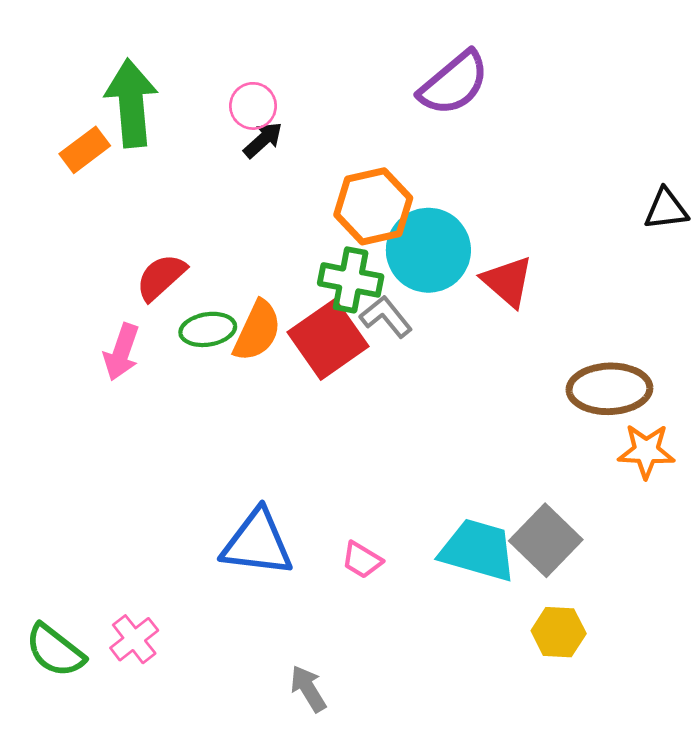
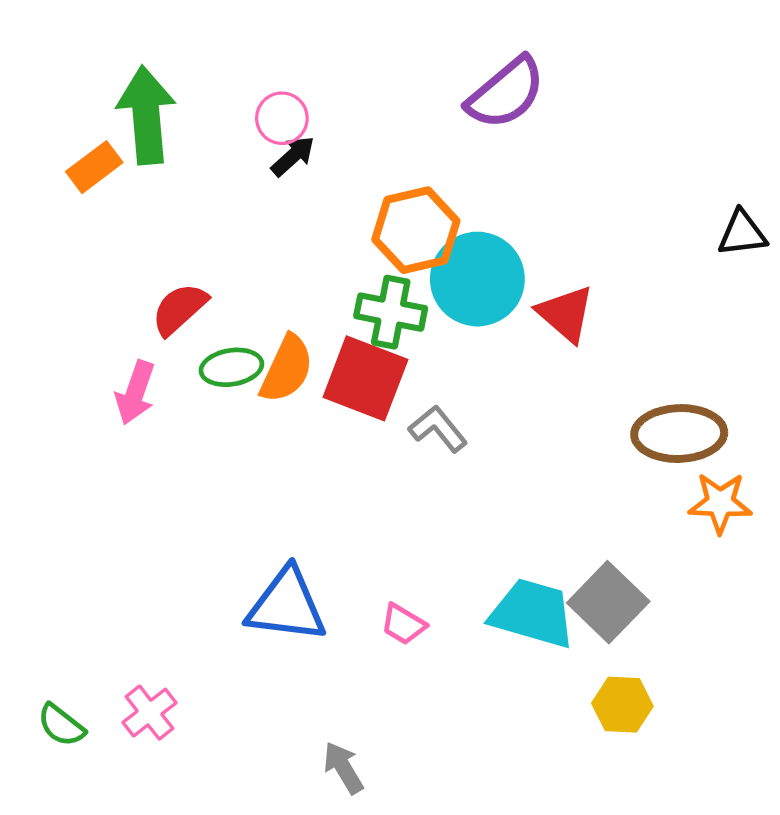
gray L-shape: (386, 317) -> (438, 429), moved
red square: (328, 339) -> (365, 378), turned -34
green semicircle: (55, 651) -> (61, 725), size x0.7

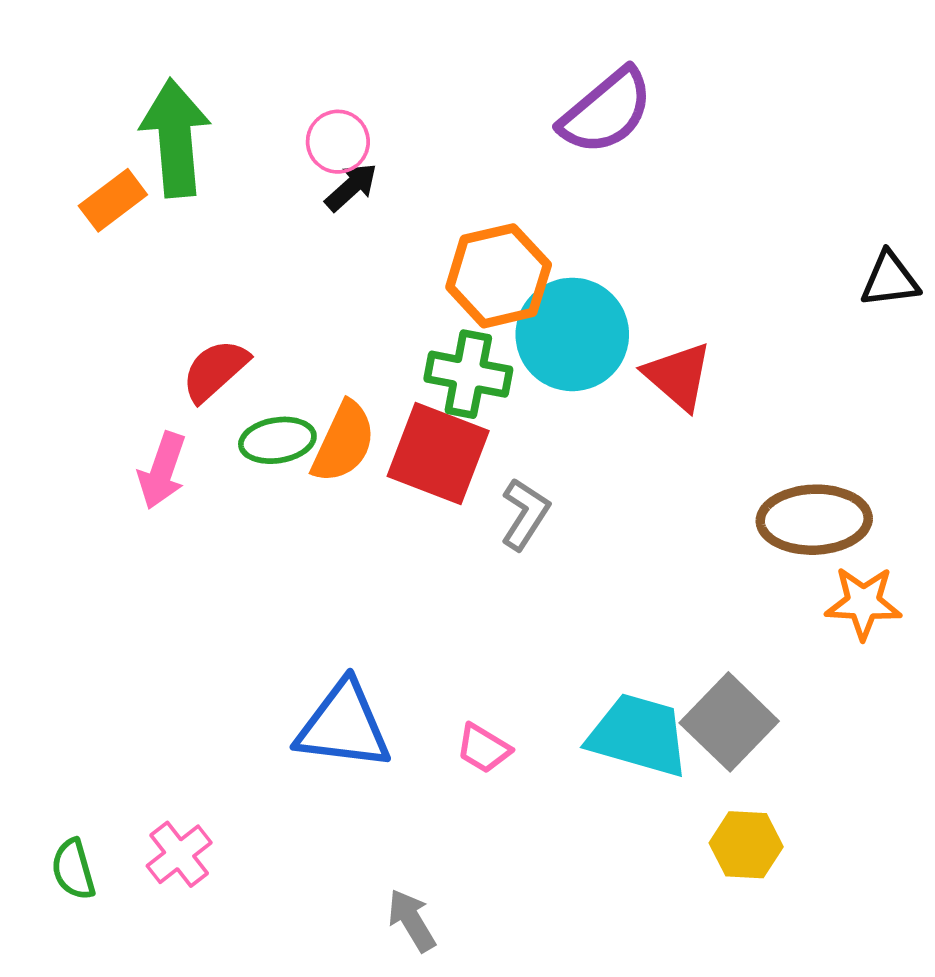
gray L-shape: (438, 429) -> (525, 514), turned 72
green semicircle: (61, 725) -> (73, 869), turned 36

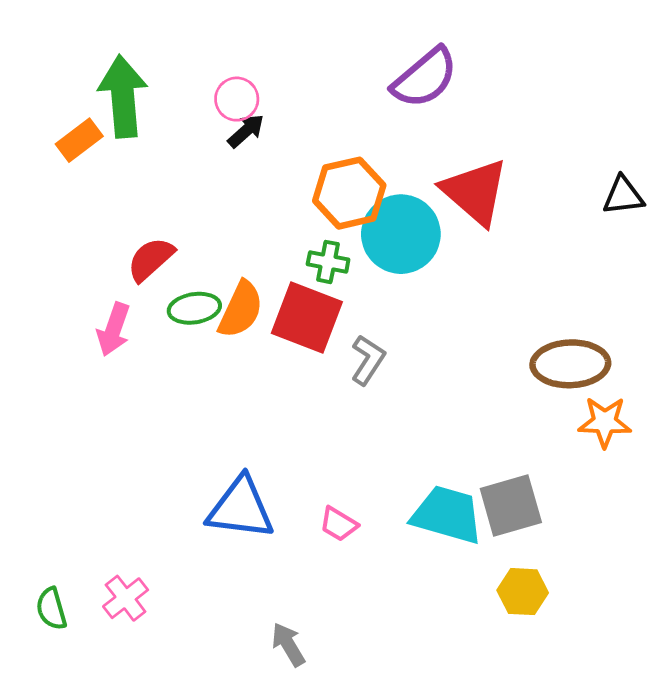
green cross: (468, 374) -> (328, 262), size x0.7
red triangle: (678, 376) -> (475, 192), moved, size x1.4
gray square: (729, 722) -> (511, 506), turned 30

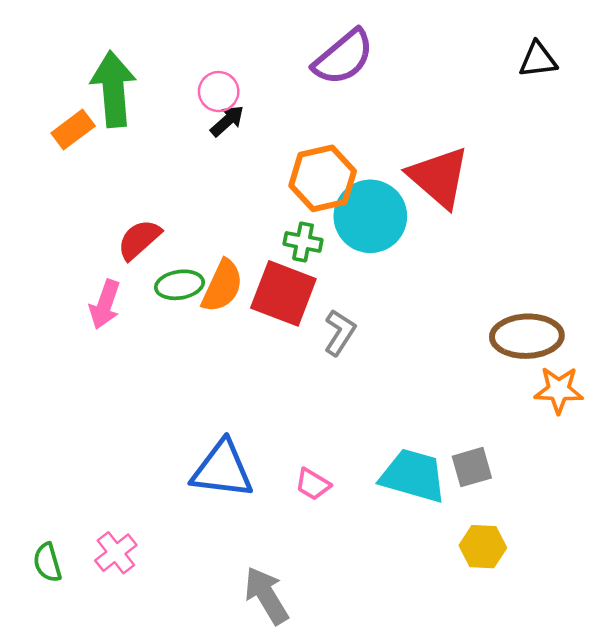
purple semicircle: (425, 78) -> (343, 57), moved
black triangle: (623, 196) -> (538, 60), moved
gray square: (511, 506) -> (472, 467), size x0.7
gray arrow: (288, 645) -> (266, 596), size x1.4

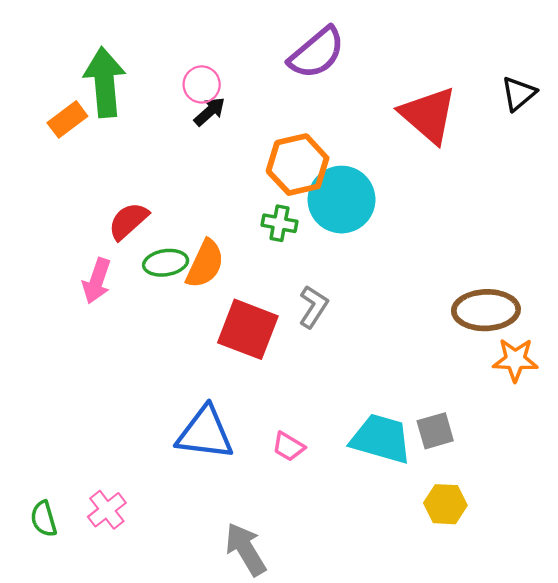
black triangle: (538, 60) -> (519, 94), moved, turned -33
red triangle: (439, 177) -> (428, 115), moved
red square: (283, 293) -> (248, 329), moved

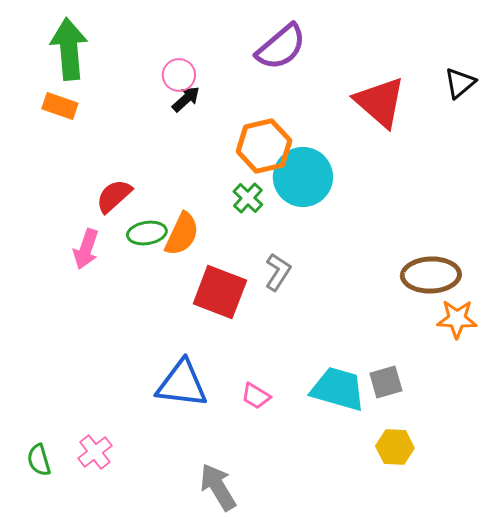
green arrow: (105, 82) -> (69, 49), moved
orange rectangle: (67, 119) -> (60, 106), turned 56
green cross: (279, 223) -> (248, 198), turned 32

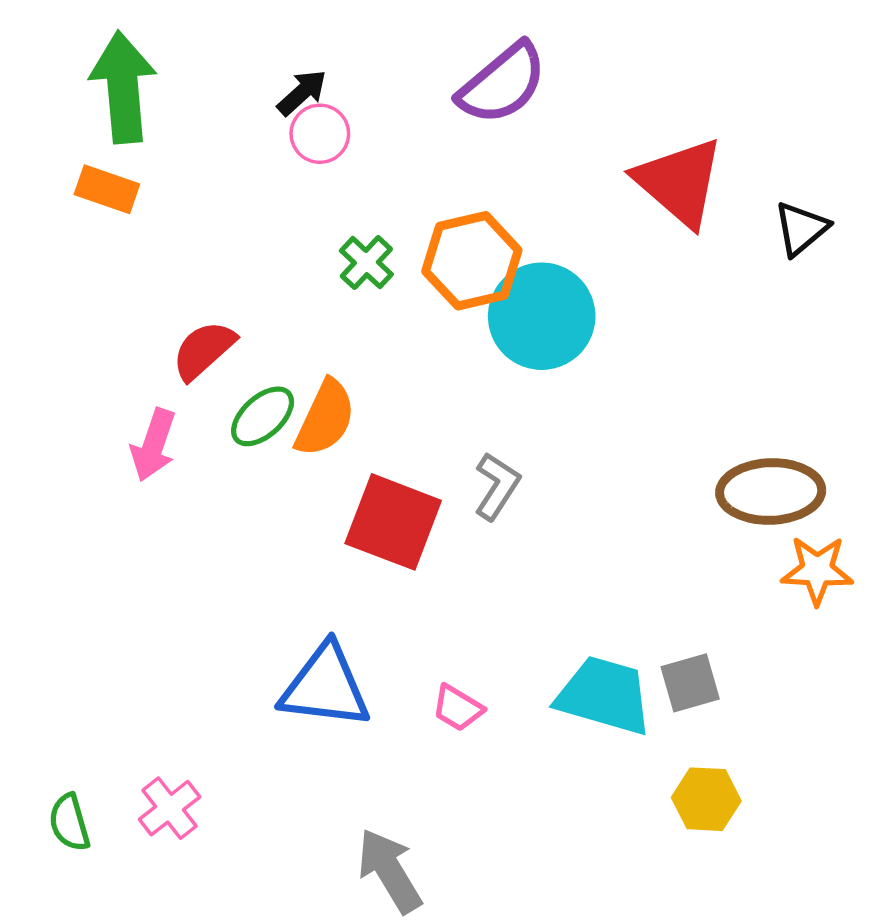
black triangle: (460, 83) -> (801, 229), moved
black arrow: (186, 99) -> (302, 93), moved
green cross: (248, 198) -> (366, 263), moved
green ellipse: (147, 233) -> (263, 416), turned -33

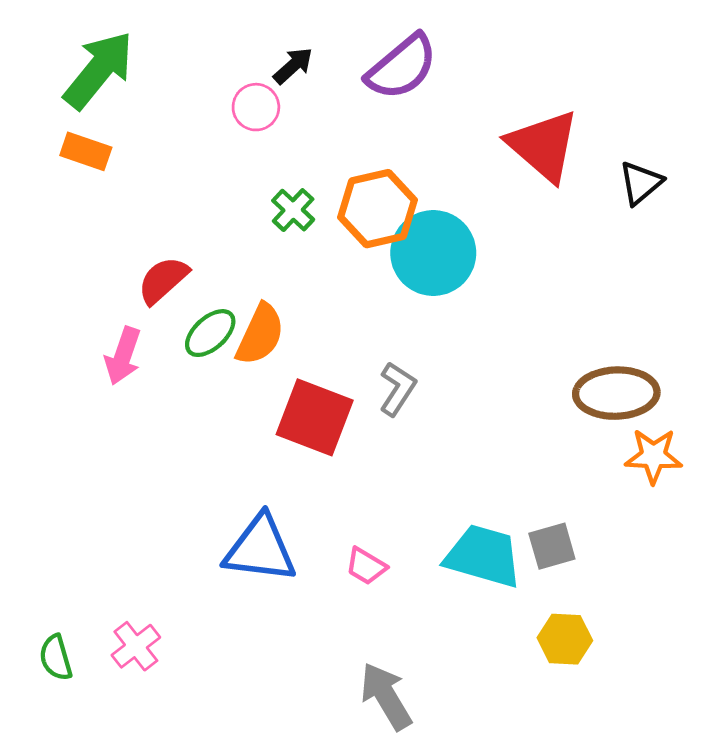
green arrow: (123, 87) -> (99, 70), turned 44
black arrow: (302, 93) -> (293, 66), moved
gray arrow: (390, 871) -> (386, 696), moved

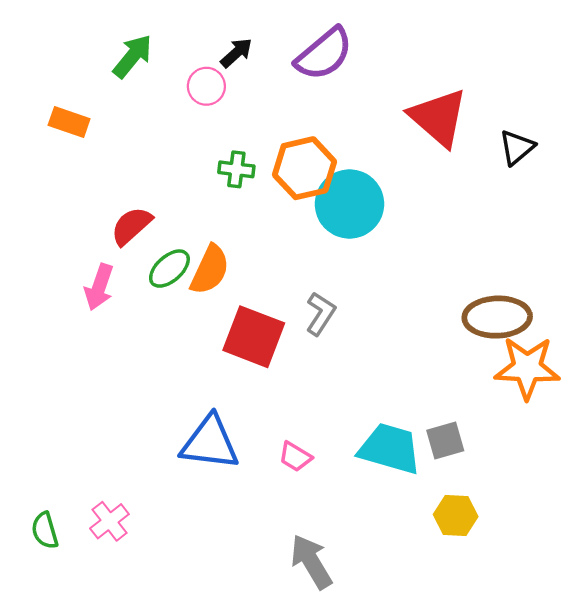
green arrow: (99, 70) -> (133, 56), moved, size x0.7
green cross: (293, 210) -> (236, 169), turned -36
orange star: (653, 456) -> (527, 368), size x1.4

